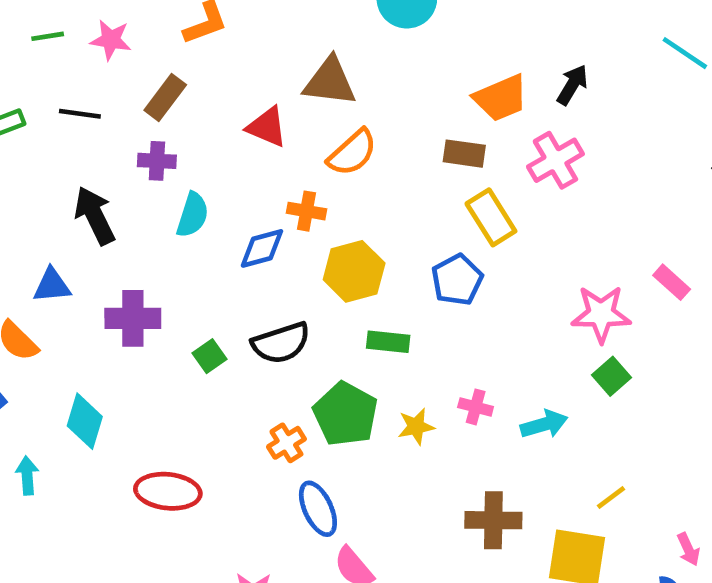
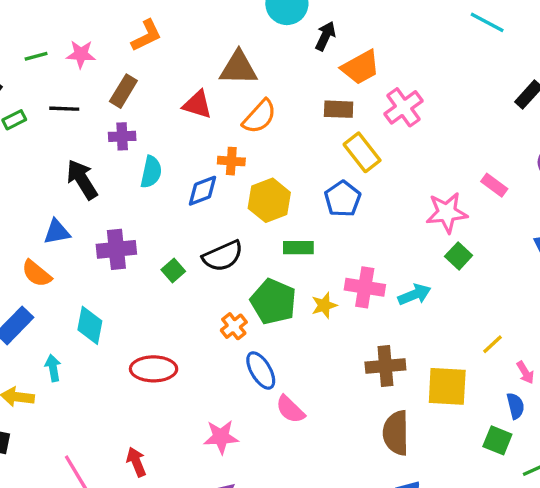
black arrow: (572, 85) -> (325, 36), moved
pink cross: (476, 407) -> (365, 287), size x1.6
yellow line: (611, 498) -> (492, 344), moved

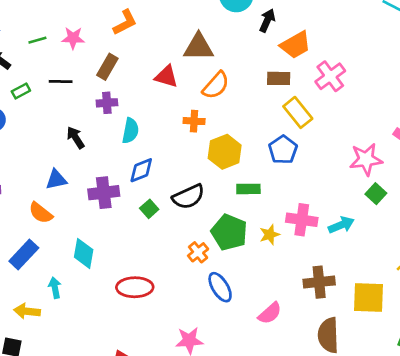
black arrow: (82, 179) -> (76, 138), size x0.7
blue diamond: (203, 191) -> (141, 170), moved
pink semicircle: (290, 409) -> (270, 313), moved, turned -85

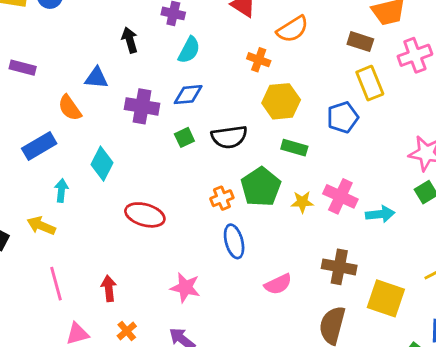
yellow arrow: (27, 311) -> (41, 226), moved

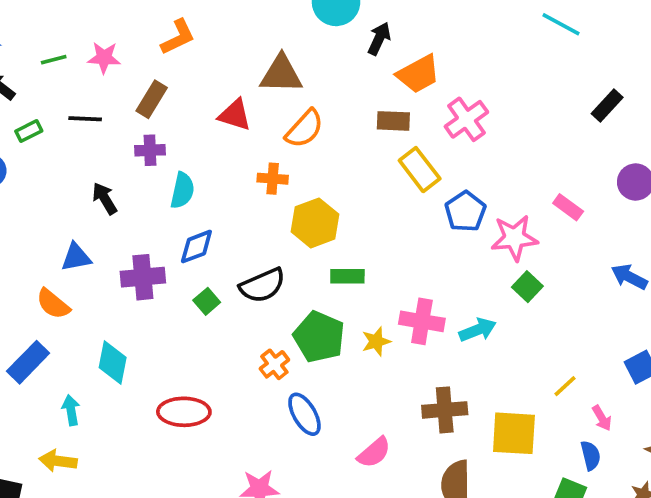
blue pentagon: (343, 117) -> (465, 211), moved

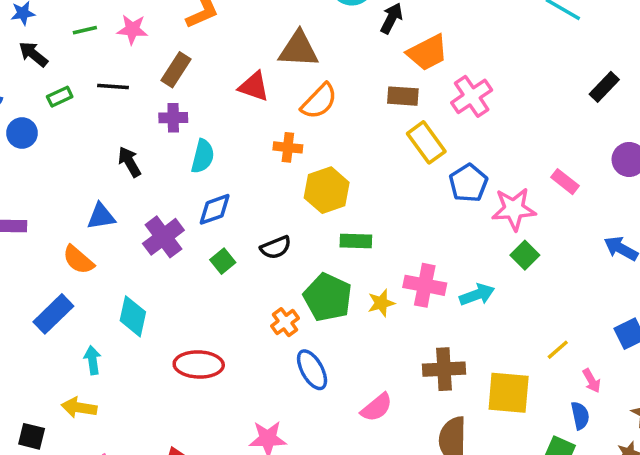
purple cross: (143, 277) -> (163, 237), turned -33
black semicircle: (262, 285) -> (276, 248), size x0.7

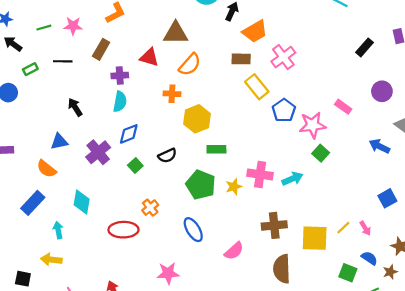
purple cross: (173, 118) -> (120, 76), moved
orange cross: (285, 322) -> (150, 208), moved
yellow line: (558, 350) -> (343, 228), moved
blue semicircle: (580, 416) -> (369, 258), moved, turned -42

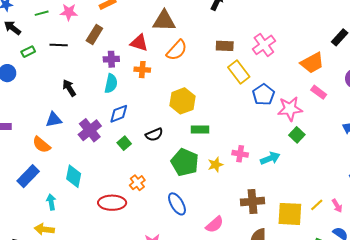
orange trapezoid: (255, 31) -> (312, 63), moved
orange cross: (172, 94) -> (142, 70), moved
pink cross: (260, 174) -> (240, 154), size x0.7

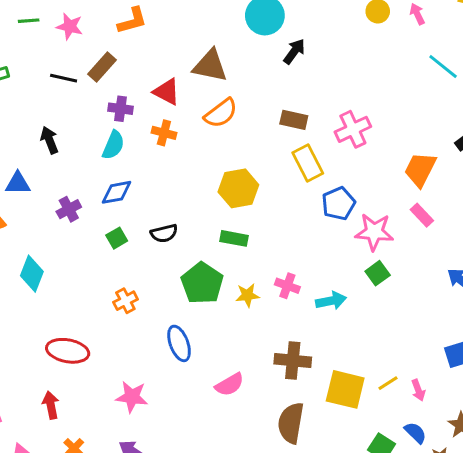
black line: (59, 45) -> (64, 78), moved
orange trapezoid: (312, 63) -> (420, 169), turned 135
yellow hexagon: (182, 101) -> (238, 188), moved
purple cross: (90, 130) -> (69, 209), size x0.7
red ellipse: (112, 203) -> (68, 351), moved

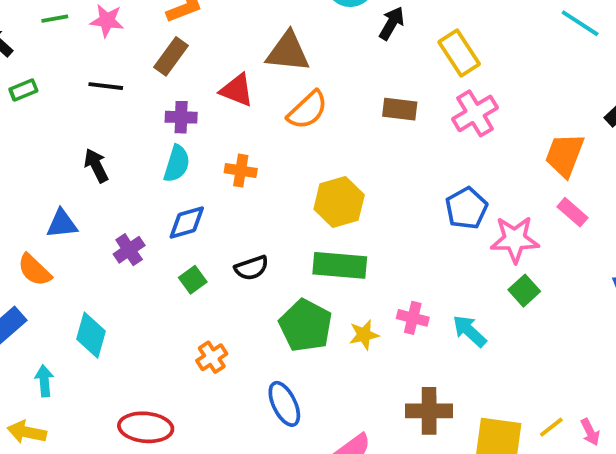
brown rectangle: (102, 67) -> (171, 56), moved
orange cross: (164, 133) -> (241, 171), moved
yellow rectangle: (308, 163) -> (459, 53), moved
green rectangle: (234, 238) -> (340, 265), size x1.5
cyan arrow: (331, 301) -> (469, 331), turned -120

